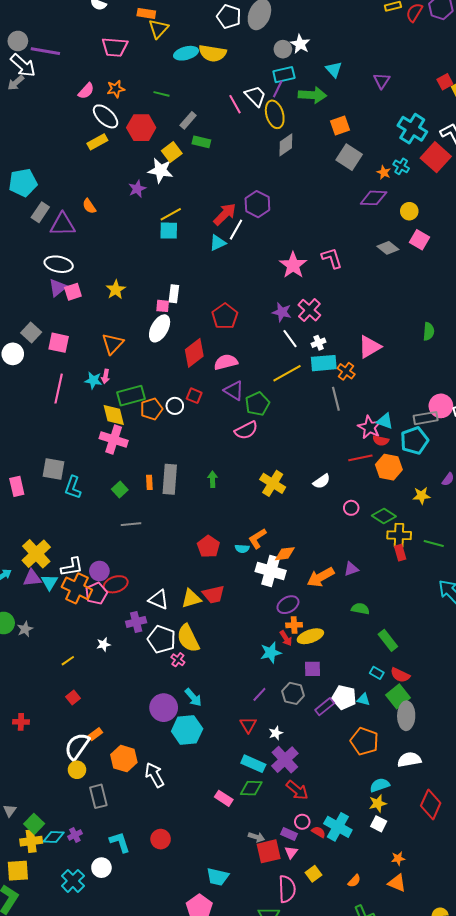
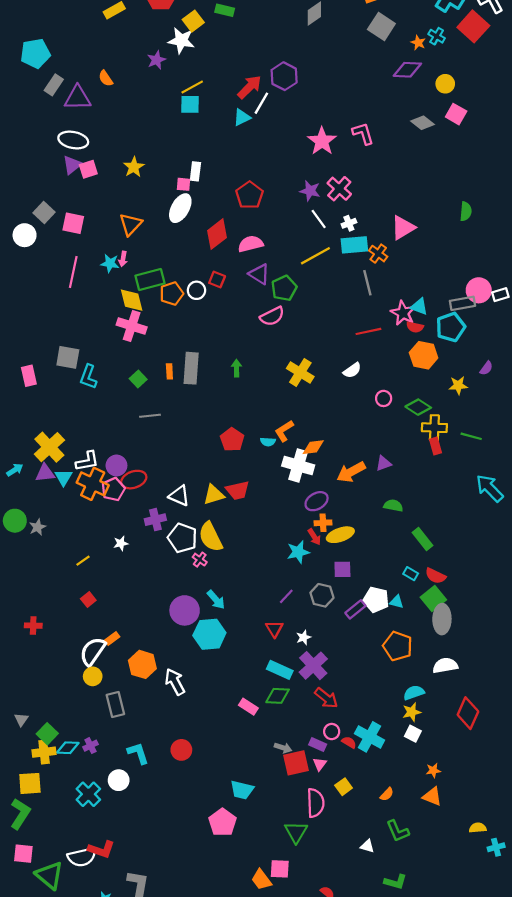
red line: (360, 458) -> (368, 331), moved

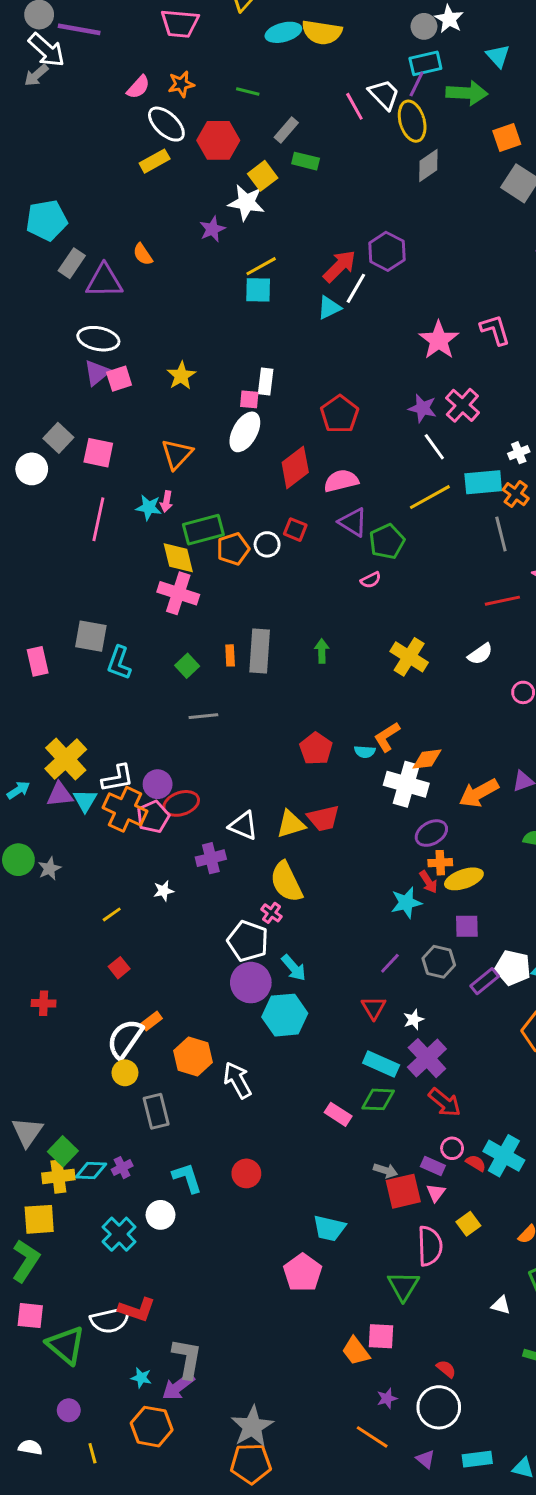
white cross: (349, 223) -> (519, 453), moved
pink semicircle: (272, 316) -> (371, 580), size x0.6
white pentagon: (182, 538) -> (248, 941), moved
gray triangle: (21, 720) -> (27, 1132), size x1.6

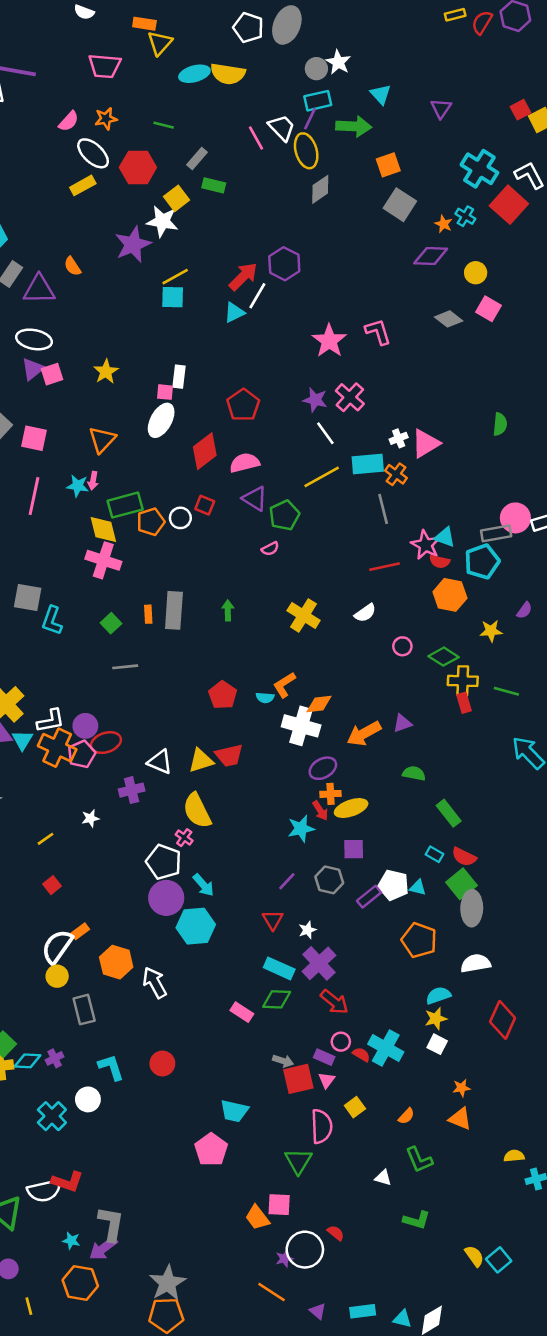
purple star: (212, 229) -> (133, 244), size x1.6
white circle: (439, 1407) -> (305, 1250), moved

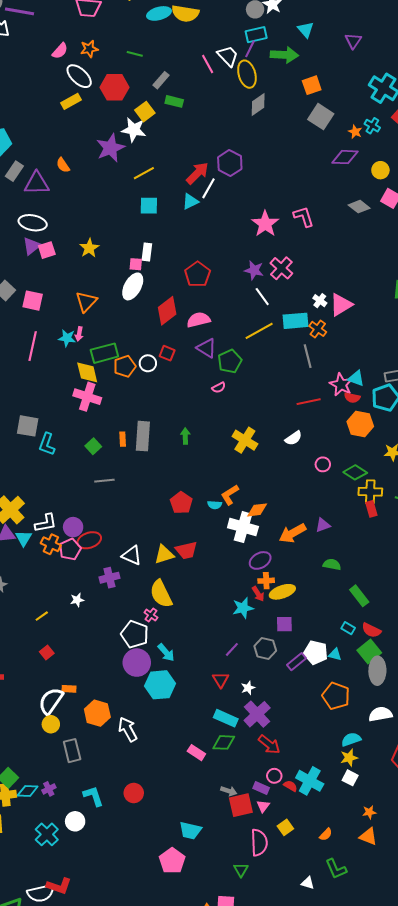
cyan square: (173, 297) -> (149, 206), moved
white cross: (399, 438) -> (320, 301), turned -32
orange cross: (57, 748) -> (51, 544), size x0.7
orange rectangle: (80, 931) -> (69, 689), turned 40
green triangle: (298, 1161) -> (241, 870), size x0.7

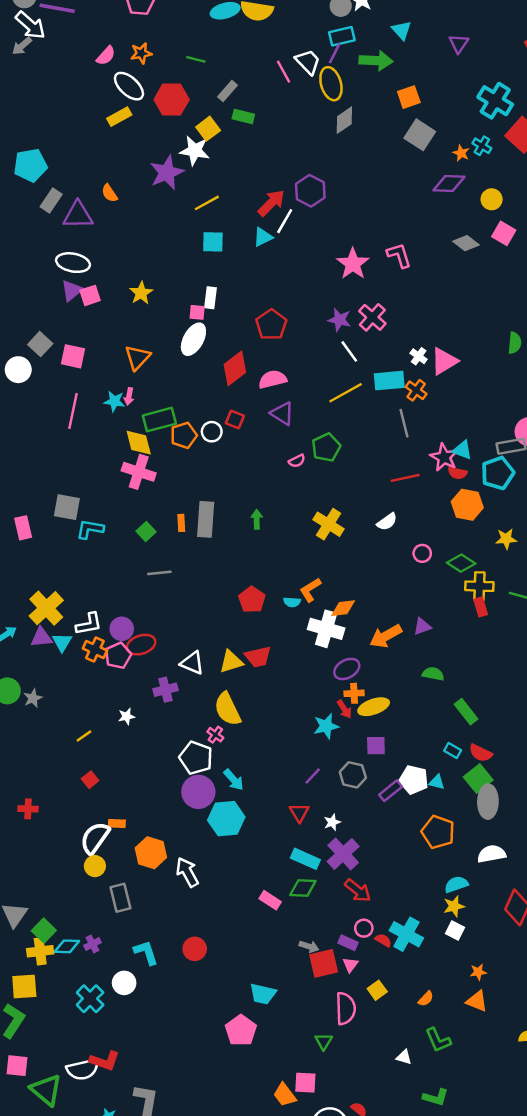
green pentagon: (230, 361) -> (326, 448), moved
cyan L-shape: (47, 444) -> (90, 529), turned 80

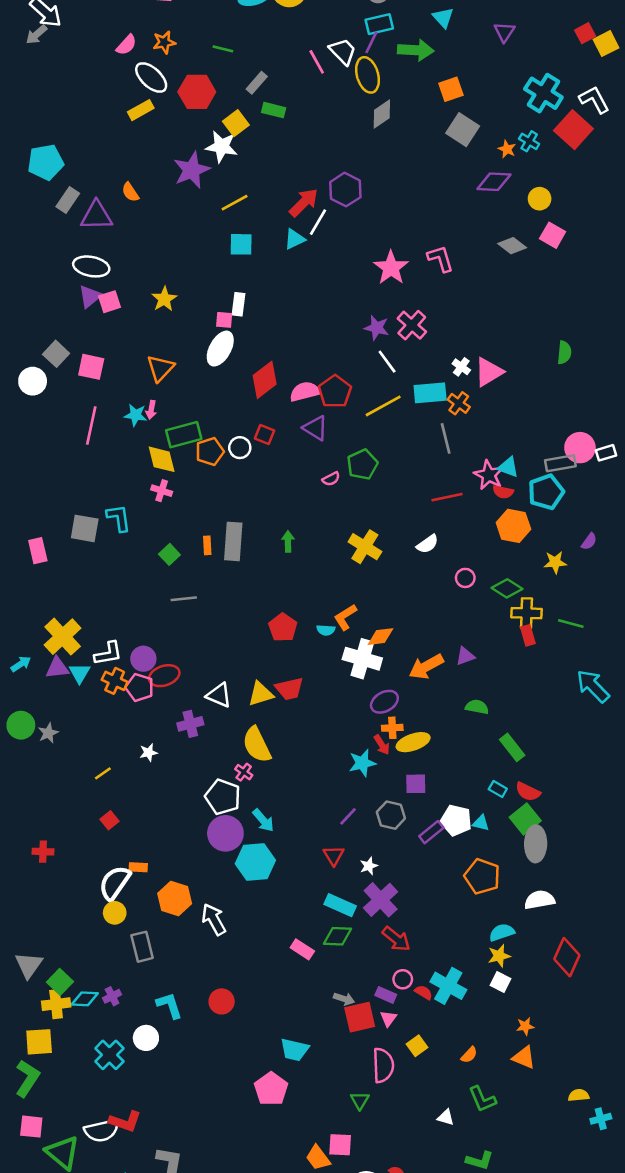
red pentagon: (271, 325) -> (335, 392), moved
pink cross: (139, 472) -> (162, 491), size x0.6
cyan L-shape: (90, 529) -> (119, 518), moved, turned 72
pink pentagon: (118, 656) -> (139, 687), turned -30

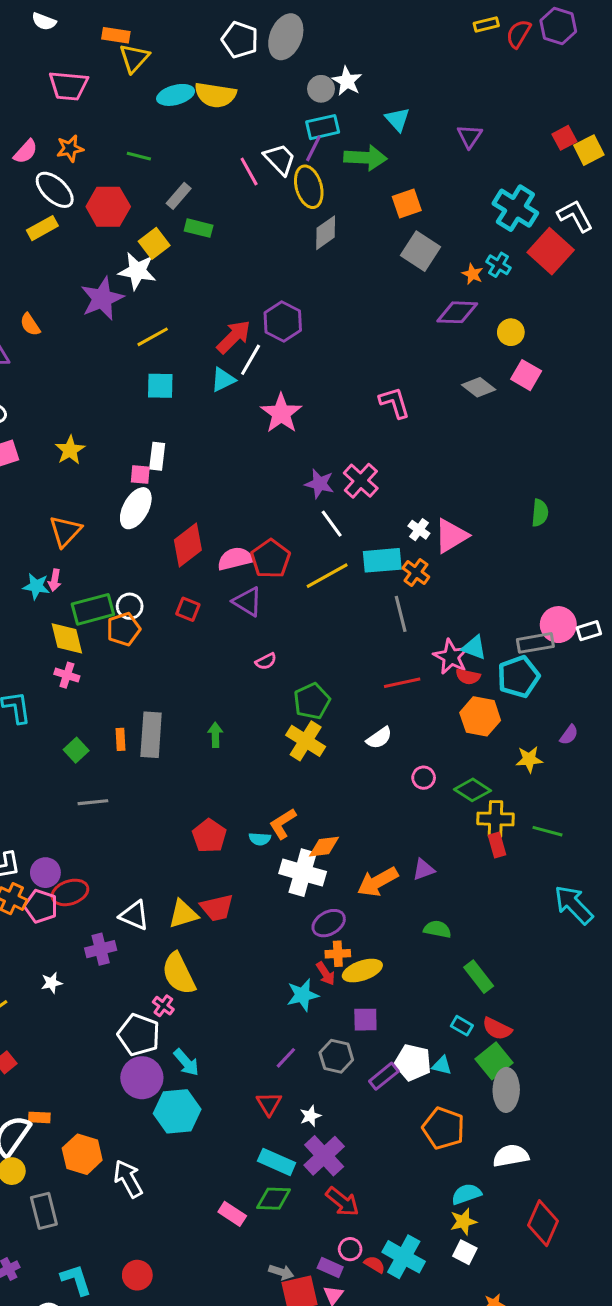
pink star: (391, 268) -> (281, 413), moved
white circle: (240, 448) -> (130, 606), moved
green pentagon: (362, 465) -> (312, 701), moved

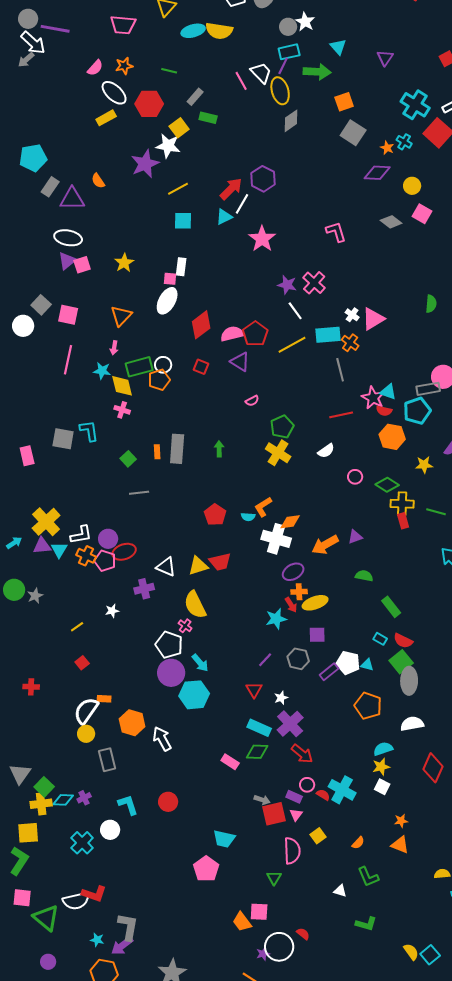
cyan star: (36, 586) -> (102, 371), moved

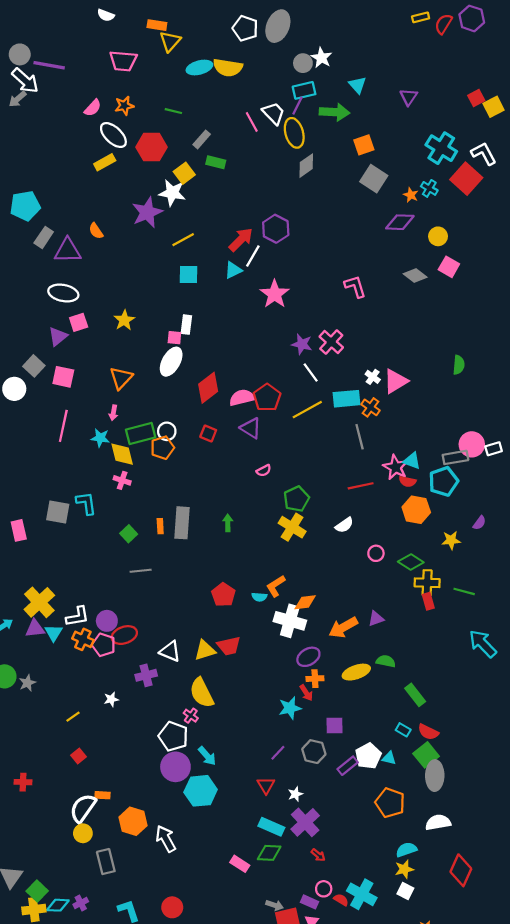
purple triangle: (67, 261) -> (58, 337), moved
yellow ellipse: (315, 603) -> (356, 672), moved
white pentagon: (348, 663) -> (368, 756), turned 30
red arrow: (302, 754) -> (318, 855), size x0.6

